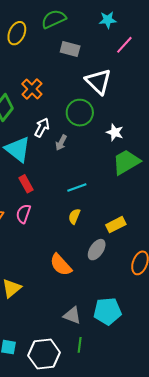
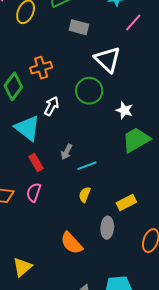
orange cross: (32, 89) -> (41, 68), turned 30
gray arrow: (61, 143) -> (67, 152), moved
gray ellipse: (97, 250) -> (107, 228), turned -30

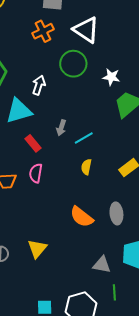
orange cross: (41, 68) -> (43, 31), moved
cyan triangle: (27, 128) -> (19, 111), turned -44
gray ellipse: (107, 228) -> (116, 213), moved

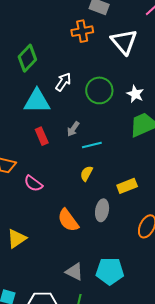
green circle: (73, 64) -> (99, 90), moved
pink semicircle: (36, 173) -> (33, 183), moved, turned -78
gray ellipse: (116, 213) -> (102, 210), moved

